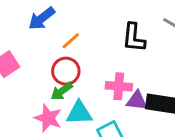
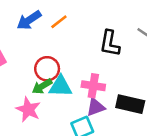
orange line: (71, 41) -> (59, 22), moved
purple triangle: (137, 101) -> (96, 107), moved, turned -30
cyan triangle: (79, 113) -> (60, 86), moved

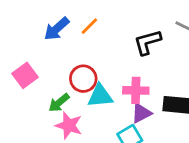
black L-shape: (110, 43) -> (147, 42), turned 72
green arrow: (42, 86) -> (59, 103), moved

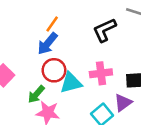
blue arrow: (57, 29) -> (47, 44), moved
purple triangle: (141, 113) -> (123, 103), moved

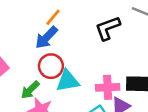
pink cross: (101, 73) -> (108, 87), moved

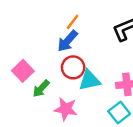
green arrow: (30, 90) -> (41, 89), moved

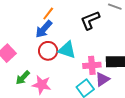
cyan triangle: (89, 80) -> (67, 50), moved, turned 30
green arrow: (41, 89) -> (23, 78), moved

